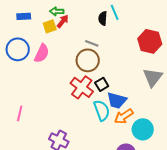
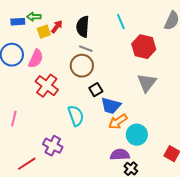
green arrow: (57, 11) -> (34, 17), moved
cyan line: (115, 12) -> (121, 22), moved
black semicircle: (103, 18) -> (83, 27), moved, size x1.5
red cross: (82, 87) -> (47, 86), moved
cyan semicircle: (102, 110) -> (76, 116), moved

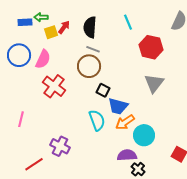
black square: (96, 90) -> (103, 90), turned -32
cyan semicircle: (76, 116) -> (97, 120), moved

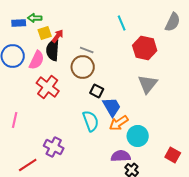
red arrow: (64, 27) -> (58, 36), moved
black semicircle: (90, 27) -> (53, 50), moved
blue trapezoid: (118, 106) -> (112, 107), turned -135

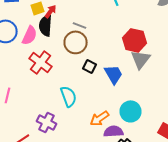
red hexagon: (145, 48) -> (134, 40), moved
blue trapezoid: (112, 107) -> (114, 74), moved
cyan semicircle: (91, 121) -> (68, 96), moved
orange arrow: (119, 123) -> (100, 118), moved

